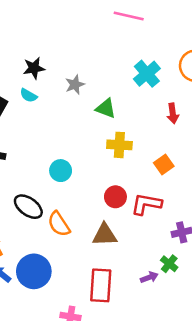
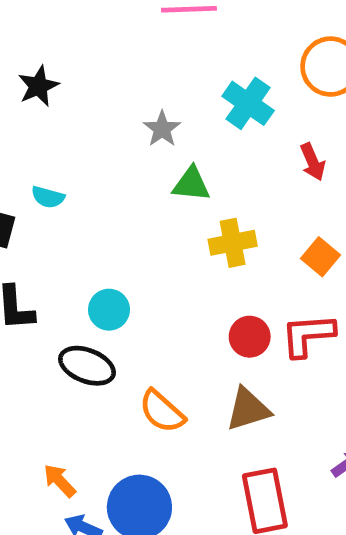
black star: (34, 68) -> (38, 86), moved
gray star: (75, 85) -> (162, 129), moved
cyan circle: (61, 171) -> (109, 310), moved
black ellipse: (28, 207) -> (87, 366), moved

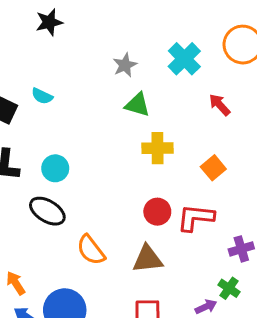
red arrow: (313, 162) -> (220, 105), turned 150
cyan circle: (109, 310) -> (55, 168), moved

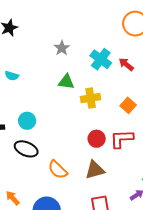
cyan cross: (184, 59) -> (101, 59), moved
green triangle: (137, 105) -> (66, 82), moved

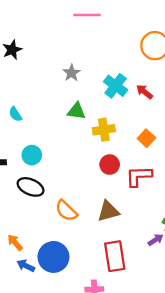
cyan semicircle: (12, 76) -> (15, 114), moved, turned 40
red circle: (97, 139) -> (110, 165), moved

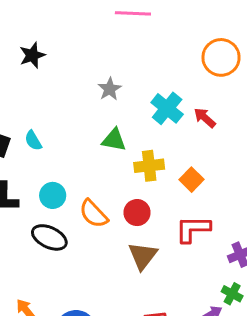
orange square: (146, 138) -> (191, 180), moved
red circle: (110, 165) -> (137, 213), moved
orange semicircle: (66, 211) -> (94, 214), moved
brown triangle: (108, 211) -> (143, 256), moved, turned -40

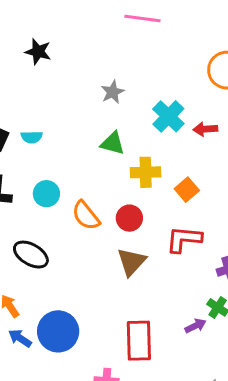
black star: (32, 55) -> (38, 52), turned 30
red arrow: (205, 118) -> (205, 129), turned -50
cyan semicircle: (33, 141) -> (32, 137), turned -66
black ellipse: (49, 237) -> (31, 255), moved

